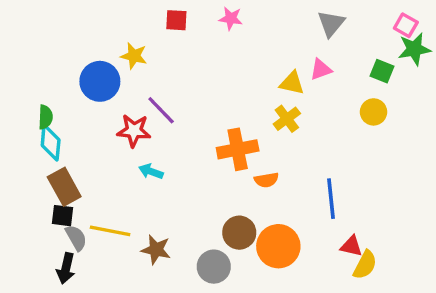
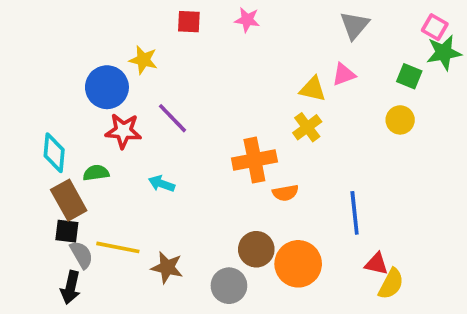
green semicircle: (45, 117) -> (96, 173), moved, turned -100
red star: (134, 131) -> (123, 131), moved

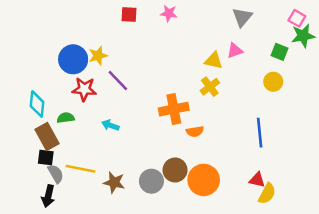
yellow star: (143, 60) -> (98, 56), moved, turned -30
blue line: (355, 213) -> (260, 133), moved
gray circle: (229, 286) -> (151, 181), moved

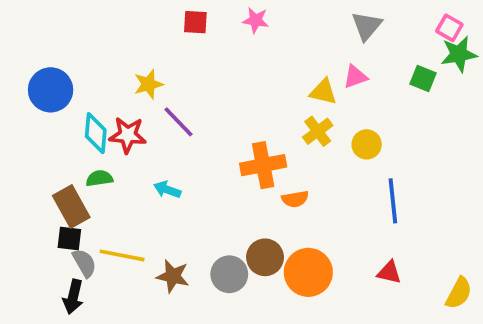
blue circle: (73, 59) -> (51, 90), moved
yellow circle: (273, 82) -> (367, 144), moved
cyan diamond: (37, 104) -> (96, 133), moved
yellow semicircle: (267, 194) -> (459, 293), moved

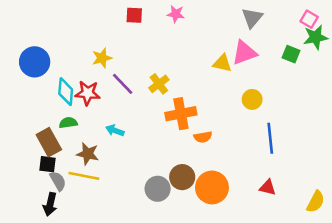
pink triangle: (355, 77) -> (244, 53), size x1.5
yellow cross: (318, 131) -> (159, 84), moved
brown star: (173, 276) -> (88, 154), moved

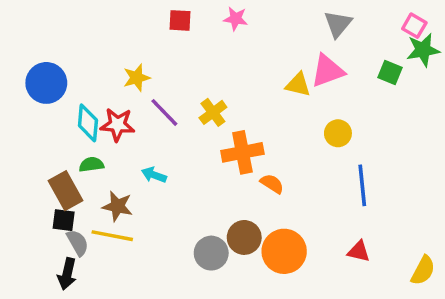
orange semicircle: (203, 137) -> (272, 184), turned -138

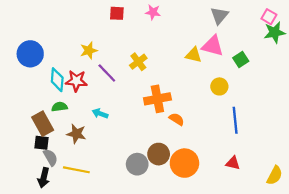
pink triangle: (328, 71) -> (213, 46), turned 35
green square: (390, 73) -> (241, 59), moved, turned 35
yellow cross: (213, 112) -> (138, 62), moved
yellow line: (112, 236) -> (76, 170), moved

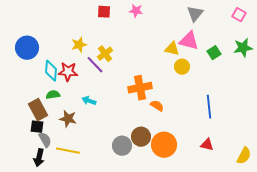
green star: (275, 32) -> (243, 48), moved
yellow cross: (138, 62) -> (105, 54), moved
yellow circle: (219, 86) -> (182, 67), moved

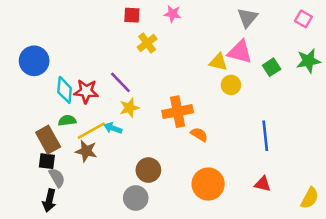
yellow star: (79, 45) -> (129, 108), moved
yellow cross: (105, 54) -> (147, 43), moved
brown circle: (141, 137) -> (148, 170), moved
gray circle: (122, 146) -> (136, 198), moved
yellow line: (68, 151) -> (91, 131), moved, turned -40

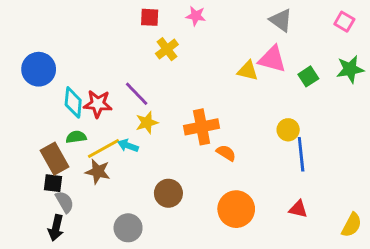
gray triangle: (247, 18) -> (281, 20), turned -35
yellow circle: (231, 85) -> (288, 130), moved
gray circle: (136, 198) -> (128, 228), moved

